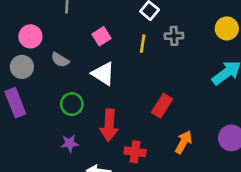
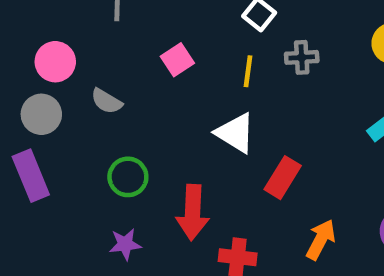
white triangle: (103, 74) -> (235, 133), moved

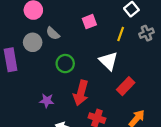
gray cross: (302, 57) -> (147, 33), turned -32
gray circle: (41, 114) -> (33, 42), moved
green circle: (128, 177) -> (65, 64), moved

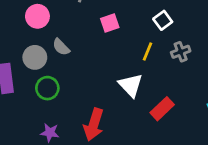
pink square: (89, 22) -> (110, 23), moved
green circle: (65, 64) -> (47, 88), moved
red rectangle: (126, 86) -> (162, 109), moved

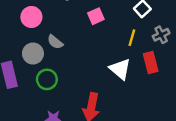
red rectangle: (162, 109) -> (151, 62), moved, turned -55

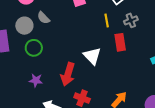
yellow line: (132, 38) -> (107, 21), turned -32
white triangle: (120, 69) -> (92, 56), moved

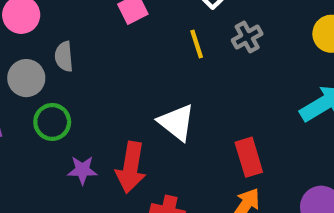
gray semicircle: (44, 18) -> (64, 56), turned 48
red rectangle: (120, 42) -> (249, 157), moved
purple star: (36, 80) -> (82, 170), moved

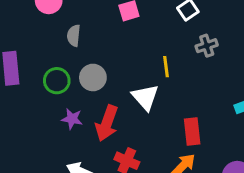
yellow line: (197, 44) -> (166, 67), moved
gray circle: (26, 78) -> (93, 77), moved

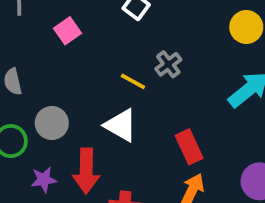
gray cross: (207, 46) -> (168, 64), moved
yellow line: (166, 67) -> (133, 81), turned -35

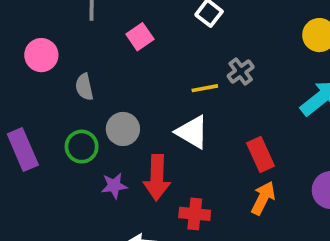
yellow line: (133, 81) -> (205, 88), turned -40

